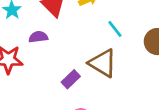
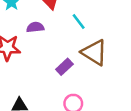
cyan line: (115, 29) -> (79, 22), moved

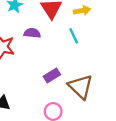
brown triangle: (94, 52) -> (81, 87), moved

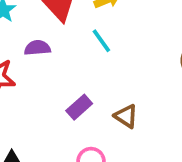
brown triangle: (81, 87) -> (126, 116), size x0.6

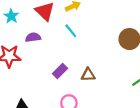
brown triangle: (126, 116) -> (88, 75), turned -32

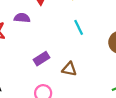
cyan line: (71, 31) -> (79, 27), moved

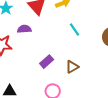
brown triangle: (69, 69) -> (72, 67), turned -32

